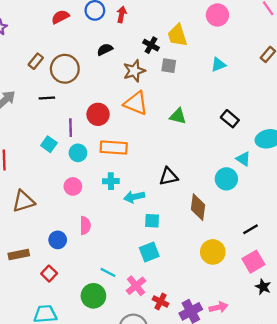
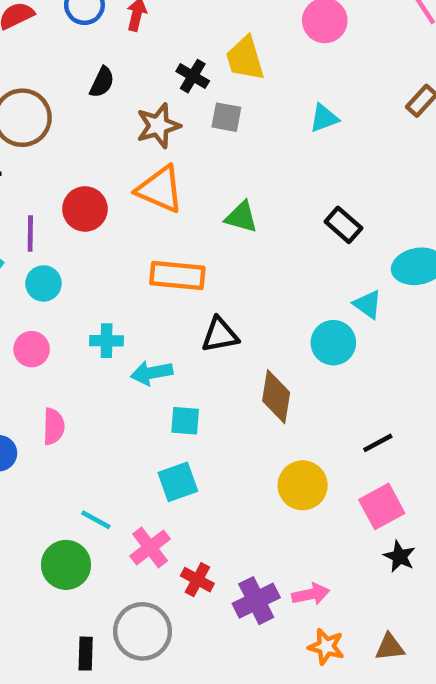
black semicircle: (105, 49) -> (102, 82), turned 140
orange rectangle: (114, 148) -> (177, 276), moved

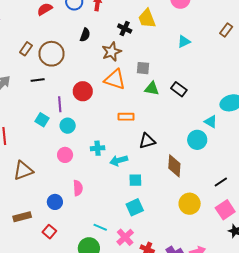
gray square: (226, 117) -> (143, 68), moved
black rectangle: (343, 225) -> (179, 89), moved
orange rectangle: (177, 276) -> (126, 117), size x0.7

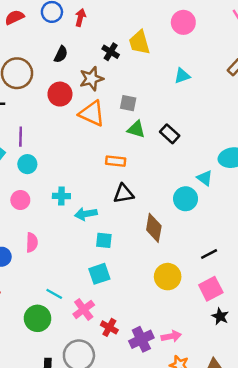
red circle: (83, 91) -> (60, 94), moved
orange rectangle: (126, 117) -> (116, 161), moved

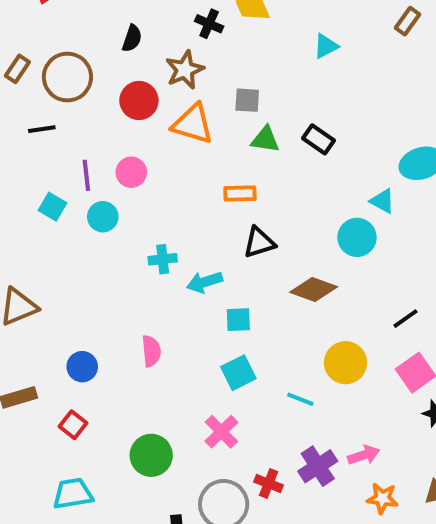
pink circle: (20, 200) -> (131, 172), moved
brown diamond: (154, 228) -> (314, 290), turned -72
pink semicircle: (32, 242) -> (151, 351), moved
cyan line: (54, 294) -> (300, 399), moved
red cross: (109, 327) -> (269, 483), moved

